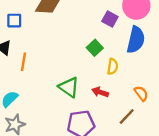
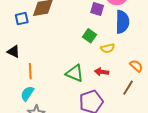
blue square: (14, 21) -> (22, 19), moved
orange line: (24, 62) -> (30, 71), moved
yellow semicircle: (113, 66) -> (108, 48), turned 80

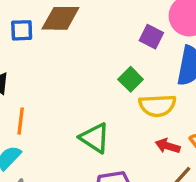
yellow semicircle: (108, 48) -> (157, 106), size x1.5
red arrow: (102, 72) -> (168, 146), moved

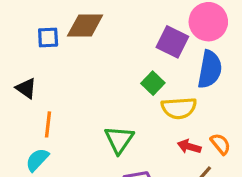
purple square: (151, 37) -> (172, 42), size x1.4
green triangle: (95, 138) -> (119, 140), turned 32

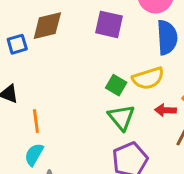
purple square: (172, 42) -> (109, 24), moved
green square: (153, 83) -> (116, 85), moved
green triangle: (119, 140) -> (121, 117), moved

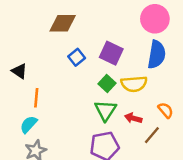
purple square: (109, 24) -> (111, 53), moved
blue square: (17, 44) -> (77, 57), moved, turned -35
red arrow: (165, 110) -> (133, 118), moved

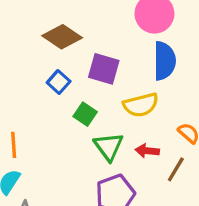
brown diamond: (63, 23) -> (62, 37), moved, turned 44
green square: (107, 84) -> (85, 114), moved

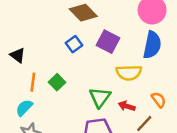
green square: (85, 114) -> (57, 82), moved

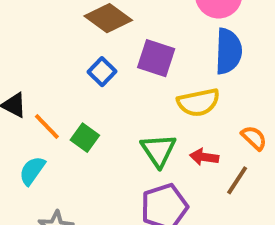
orange line: (33, 82) -> (47, 126), moved, turned -42
cyan semicircle: (24, 108) -> (32, 171), moved

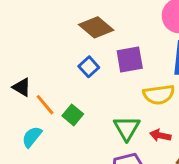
purple square: (156, 58) -> (130, 60), turned -32

